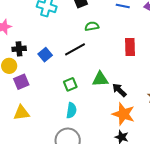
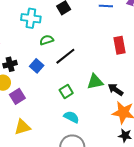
green semicircle: (92, 26) -> (47, 40), moved
cyan semicircle: (71, 110) -> (71, 117), turned -63

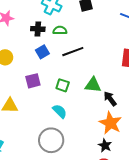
black cross: (10, 64) -> (38, 29), moved
green square: (66, 92) -> (63, 85), turned 32
purple square: (17, 96) -> (33, 81), moved

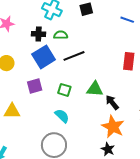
blue square: (42, 52) -> (44, 57), size x1.6

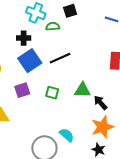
green semicircle: (61, 35) -> (53, 26), moved
cyan semicircle: (62, 116) -> (67, 135), moved
orange star: (113, 127) -> (102, 127), turned 30

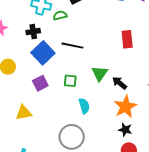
black line: (60, 58) -> (72, 46), turned 45
green triangle: (82, 90) -> (100, 74), turned -48
cyan semicircle: (67, 135) -> (84, 106), moved, turned 42

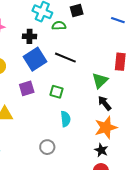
green triangle: (100, 74) -> (100, 81), moved
gray circle: (72, 137) -> (47, 147), size x0.6

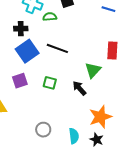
black arrow: (105, 103) -> (79, 88), moved
cyan semicircle: (66, 119) -> (74, 136), moved
gray circle: (47, 147) -> (43, 130), moved

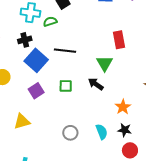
orange star: (100, 117) -> (123, 107), size x0.7

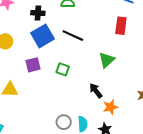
red rectangle: (119, 40) -> (121, 26), moved
black arrow: (96, 84) -> (96, 91), moved
gray circle: (70, 133) -> (64, 122), moved

